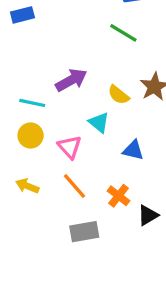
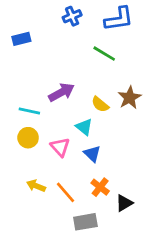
blue triangle: (133, 150) -> (92, 154), moved, turned 30
yellow arrow: (27, 186) -> (36, 186), moved
orange line: (75, 186) -> (65, 192), moved
gray rectangle: (84, 232) -> (85, 222), moved

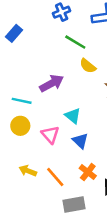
blue rectangle: (21, 39) -> (14, 33), turned -35
green line: (104, 54) -> (75, 42), moved
yellow semicircle: (100, 104) -> (88, 66), moved

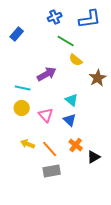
cyan triangle: (73, 116) -> (72, 100), moved
gray rectangle: (74, 205) -> (52, 171), moved

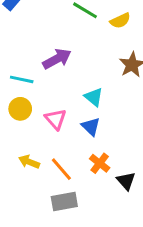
yellow semicircle: (76, 60) -> (120, 21), moved, turned -64
black triangle: (94, 157) -> (126, 181), turned -40

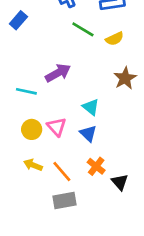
yellow circle: (20, 109) -> (32, 129), moved

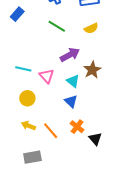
green line: (83, 29) -> (57, 26), moved
purple arrow: (58, 73) -> (70, 55), moved
brown star: (125, 78) -> (92, 70), moved
pink triangle: (57, 127) -> (47, 76), moved
gray rectangle: (65, 200) -> (32, 157), moved

